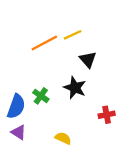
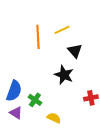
orange line: (44, 43) -> (38, 37), turned -65
green cross: (41, 96) -> (35, 100), moved

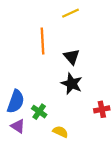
yellow line: (62, 30) -> (70, 13), moved
black triangle: (75, 51) -> (72, 57), moved

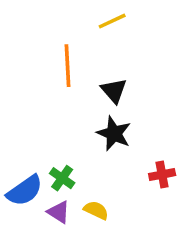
blue semicircle: (16, 102) -> (25, 191), moved, turned 35
purple triangle: (18, 126) -> (59, 212), moved

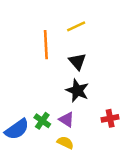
yellow line: (112, 21) -> (76, 26), moved
purple triangle: (59, 212) -> (66, 120), moved

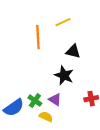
black triangle: (77, 62) -> (73, 51), moved, turned -35
yellow semicircle: (65, 143) -> (46, 117), moved

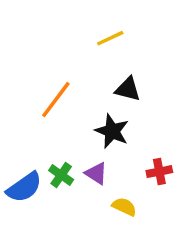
orange line: (38, 37) -> (56, 100), moved, turned 40
yellow semicircle: (46, 117) -> (124, 207), moved

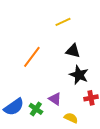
black star: (112, 131) -> (79, 75), moved
green cross: (61, 175) -> (36, 109), moved

